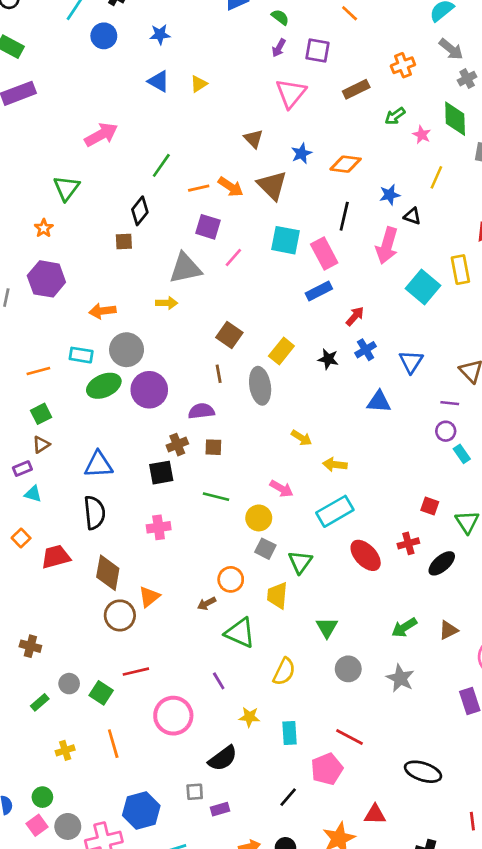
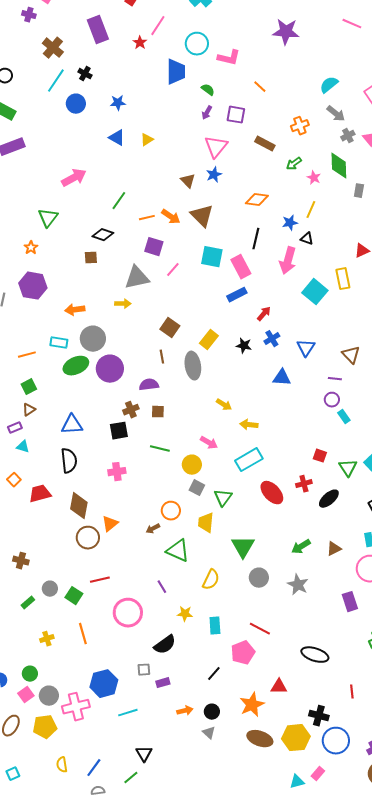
brown rectangle: (356, 89) -> (265, 144), turned 54
blue star: (301, 153) -> (214, 175), moved
yellow line: (436, 177) -> (311, 210), moved
black diamond: (140, 211) -> (103, 235), turned 70
green triangle: (327, 627) -> (243, 547), size x1.4

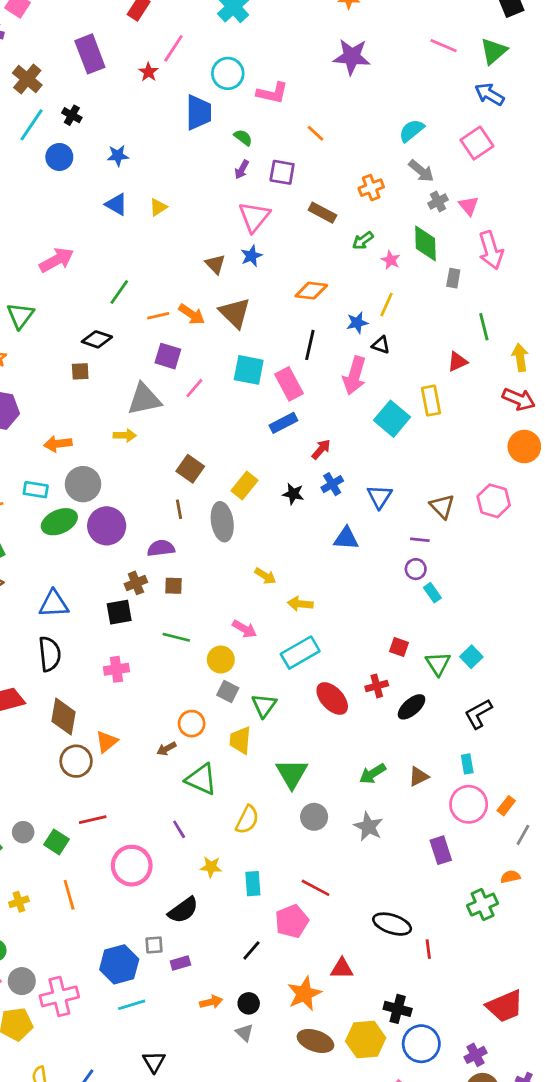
blue hexagon: (104, 684) -> (119, 964), moved
red line: (352, 692) -> (428, 949), moved

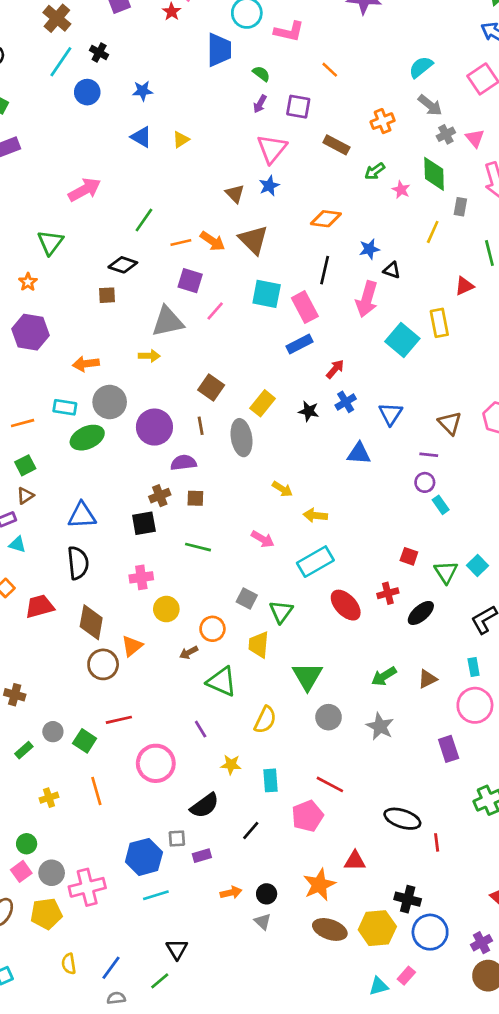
yellow line: (386, 305) -> (433, 232), moved
purple circle: (107, 526) -> (154, 427), moved
yellow circle: (221, 660) -> (166, 609), moved
black line: (251, 950) -> (251, 831), moved

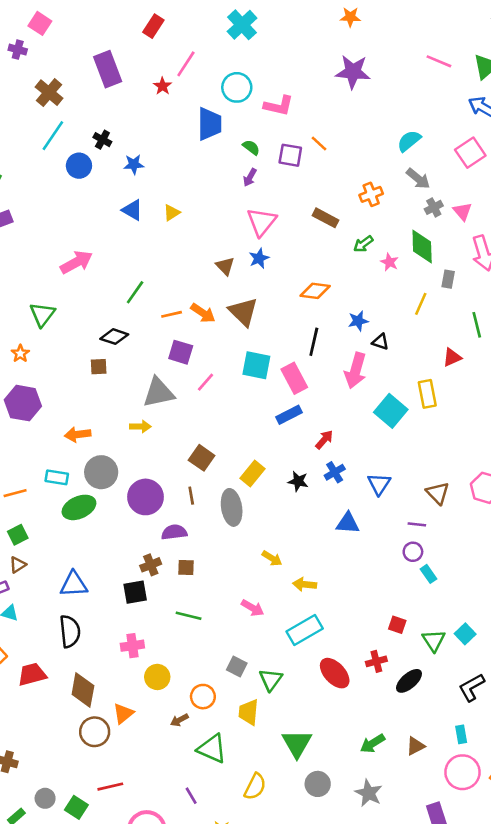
black cross: (99, 53) -> (102, 140), moved
purple square: (298, 107) -> (290, 155), moved

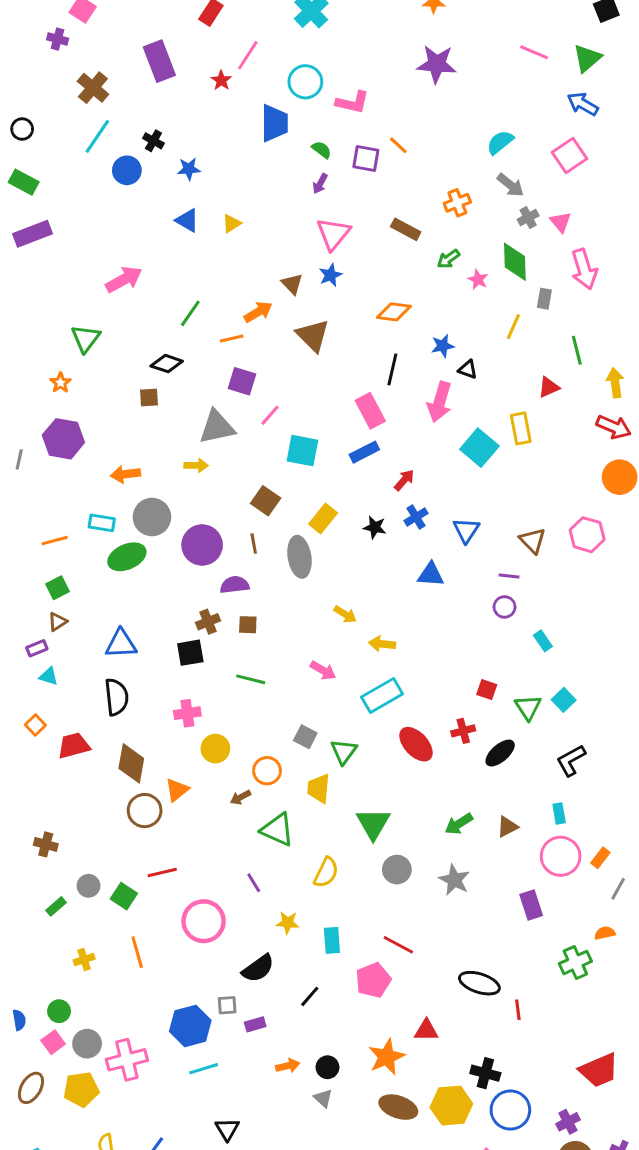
orange arrow: (203, 313) -> (258, 312), moved, turned -65
cyan square: (256, 365) -> (302, 451), moved
cyan rectangle: (429, 574) -> (543, 641), moved

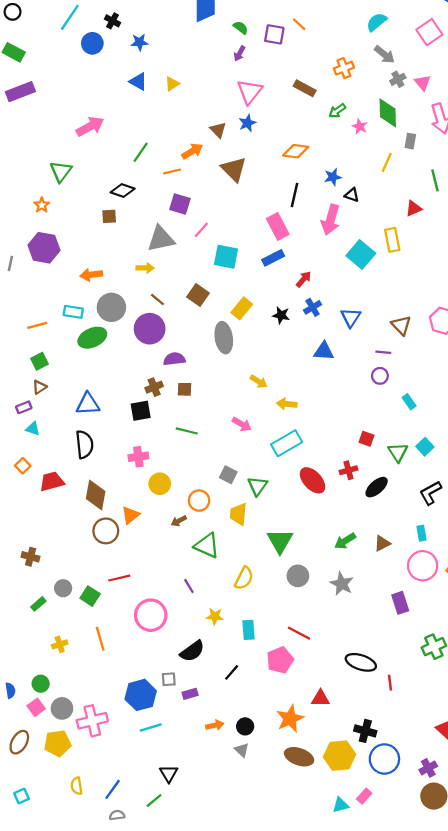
brown line: (254, 544) -> (157, 299), moved, turned -40

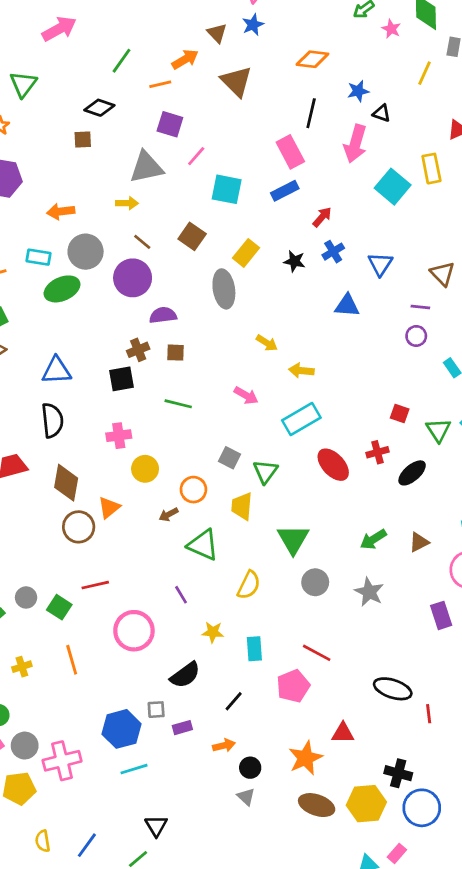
orange arrow: (215, 725) -> (224, 746), moved

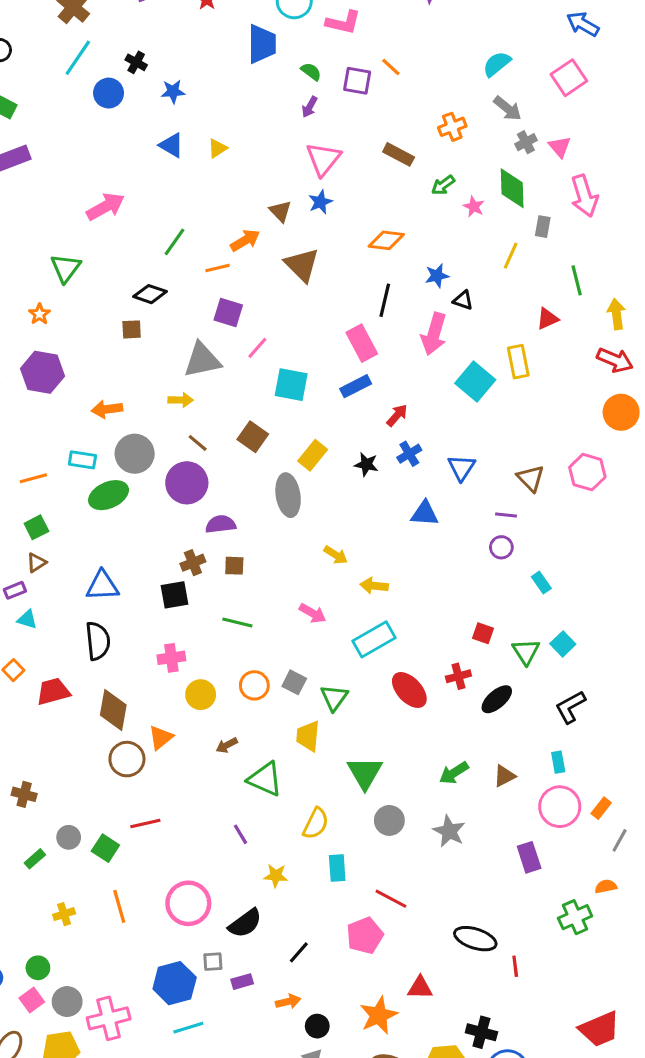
orange circle: (193, 490) -> (254, 685), moved
pink circle: (134, 631) -> (188, 903), moved
cyan rectangle: (254, 649) -> (337, 868), moved

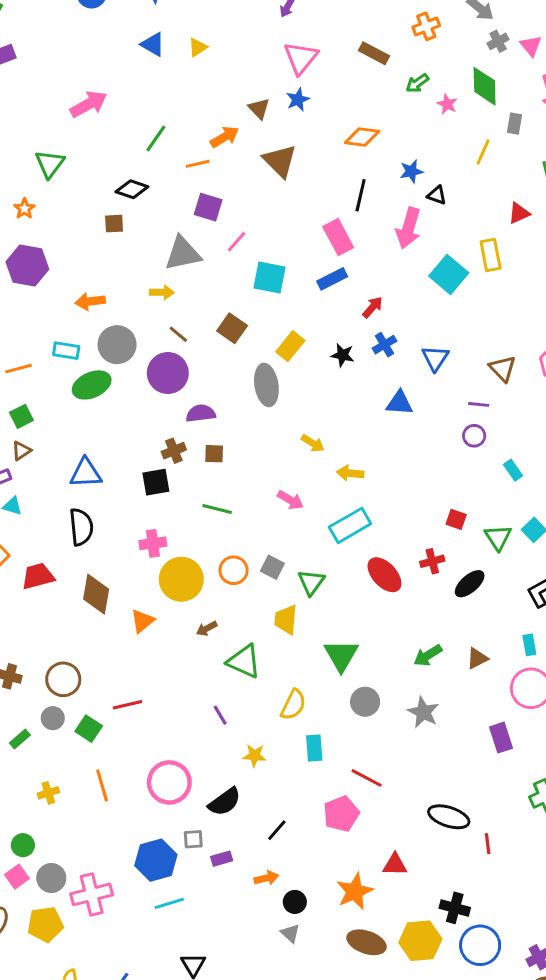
yellow circle: (201, 695) -> (181, 579), size x1.5
brown circle: (127, 759) -> (63, 679), moved

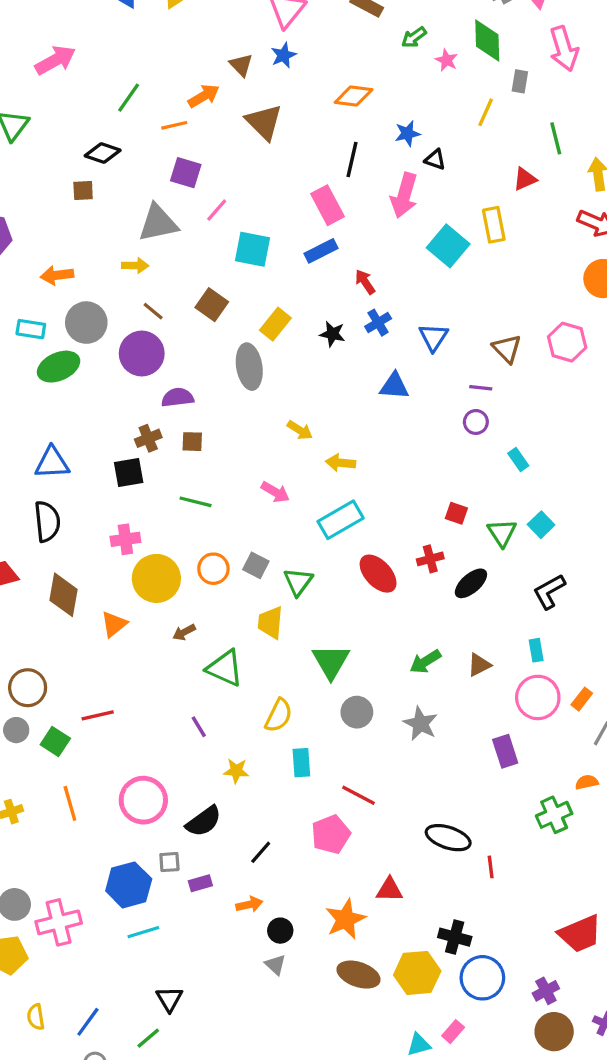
red arrow: (373, 307) -> (365, 282), turned -75

